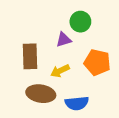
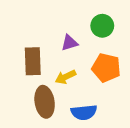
green circle: (80, 22) -> (102, 26), moved
brown ellipse: (41, 94) -> (45, 102), turned 72

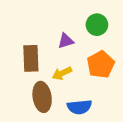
orange pentagon: (106, 68) -> (101, 65), turned 30

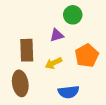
green circle: (97, 25) -> (73, 15), moved
brown ellipse: (42, 97) -> (20, 83), moved

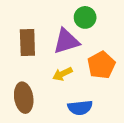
purple triangle: (57, 35) -> (66, 41), size x1.6
brown rectangle: (27, 50) -> (27, 43), moved

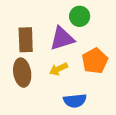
brown ellipse: (24, 98) -> (22, 73), moved

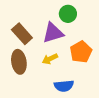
brown rectangle: (26, 40) -> (22, 34), turned -40

